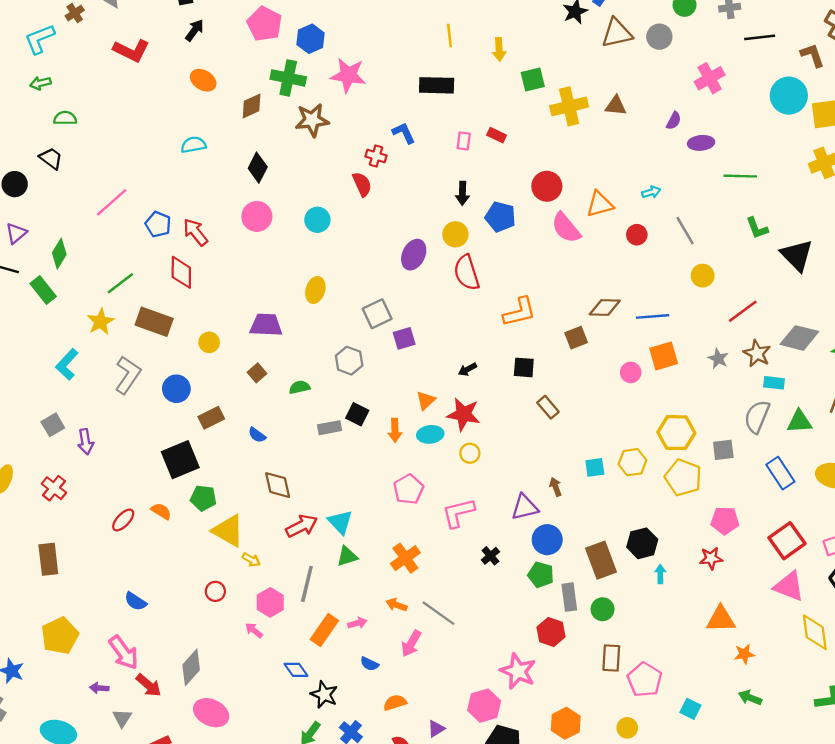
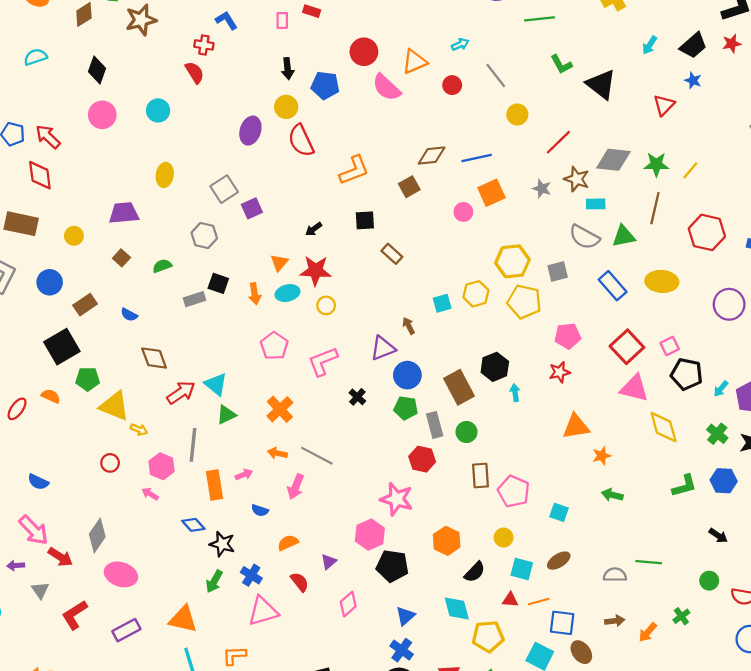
gray semicircle: (757, 417) -> (584, 237), turned -76
orange rectangle: (324, 630) -> (215, 485), turned -36

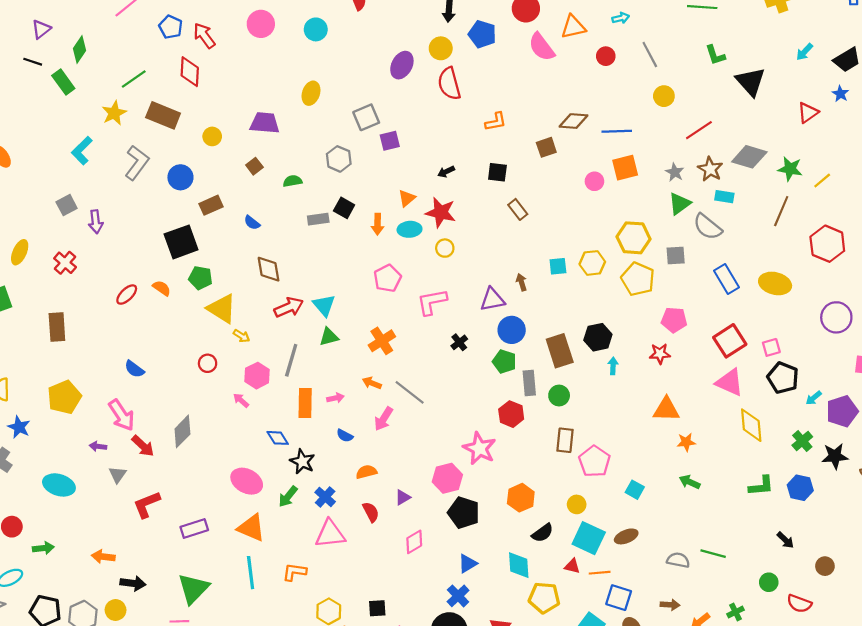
orange L-shape: (354, 170) -> (496, 122), size x0.7
green triangle: (624, 236) -> (680, 204), moved, turned -35
cyan square: (522, 569) -> (589, 538), size x1.4
pink ellipse: (121, 574) -> (247, 481), moved

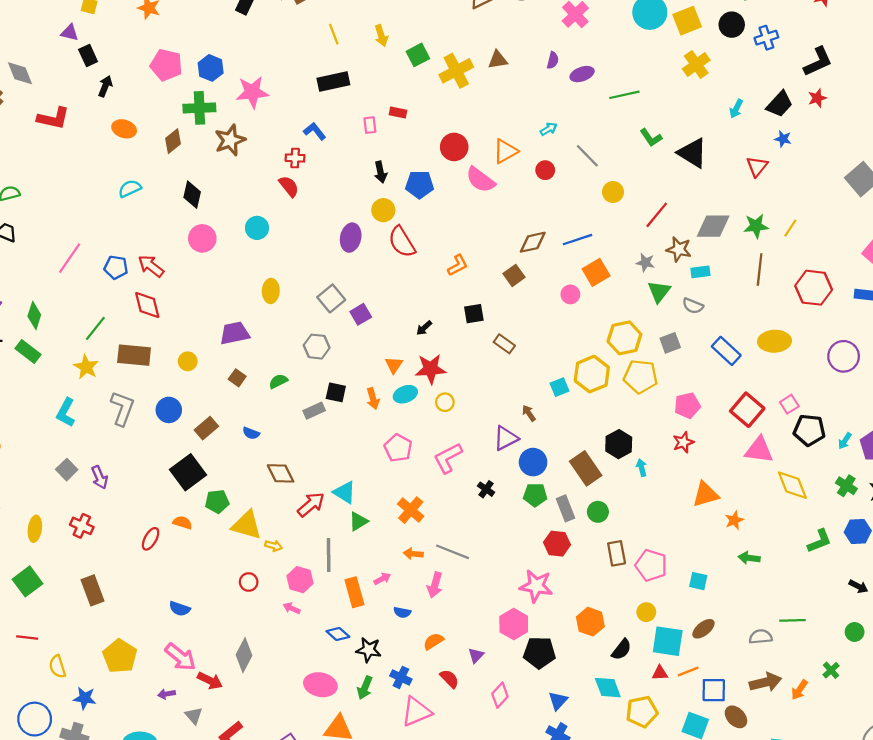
gray semicircle: (708, 227) -> (693, 306), size x0.7
yellow hexagon: (592, 263) -> (592, 374), size x1.4
brown arrow: (670, 605) -> (765, 682), size x1.6

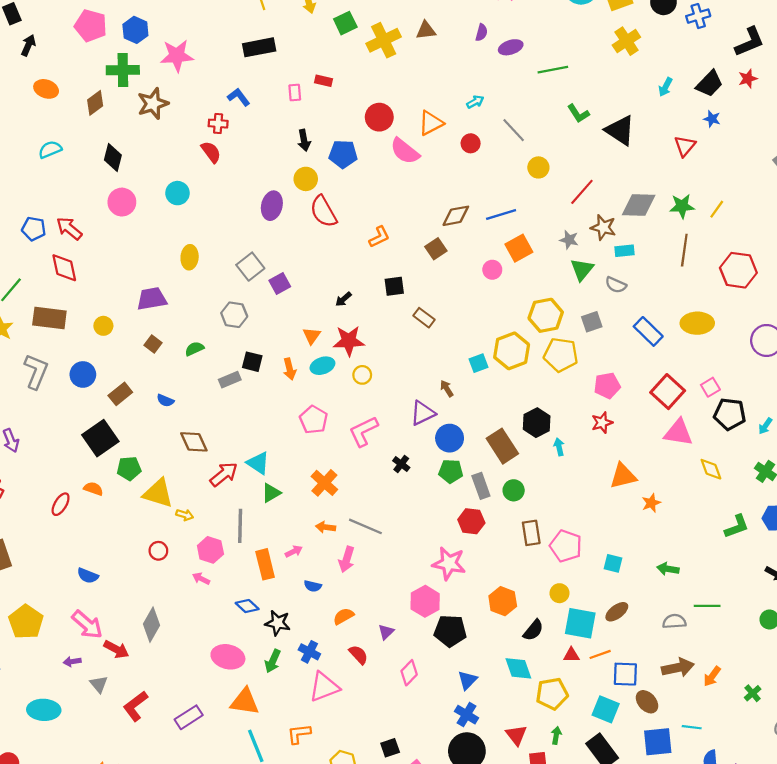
yellow diamond: (792, 485) -> (711, 469), size x0.7
green arrow: (749, 558) -> (668, 569), moved
green cross: (831, 670) -> (753, 693), moved

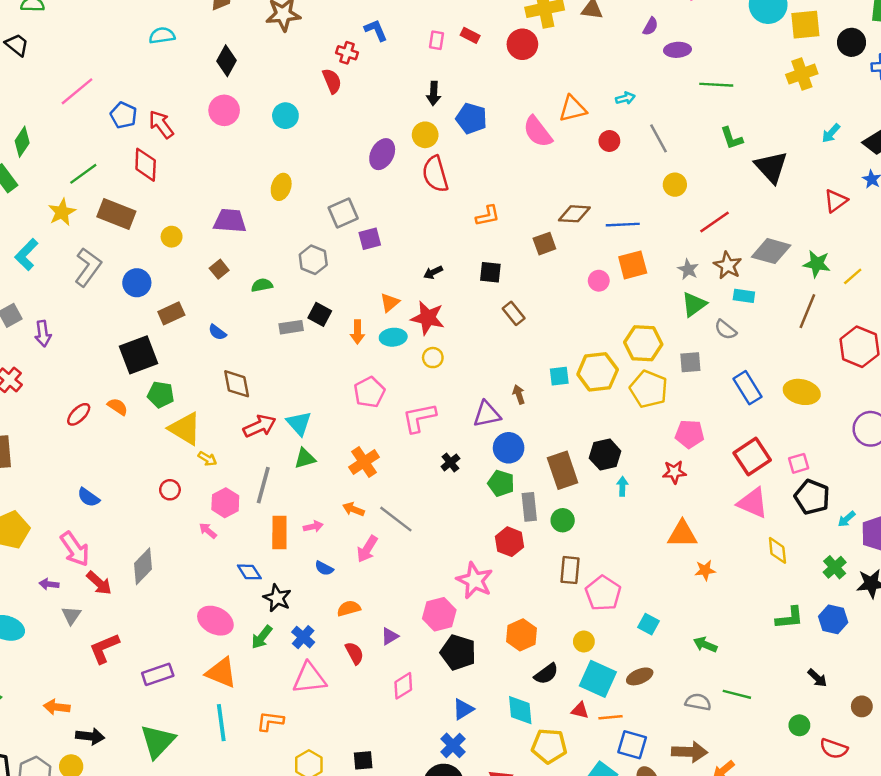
red circle: (379, 117) -> (522, 44), moved

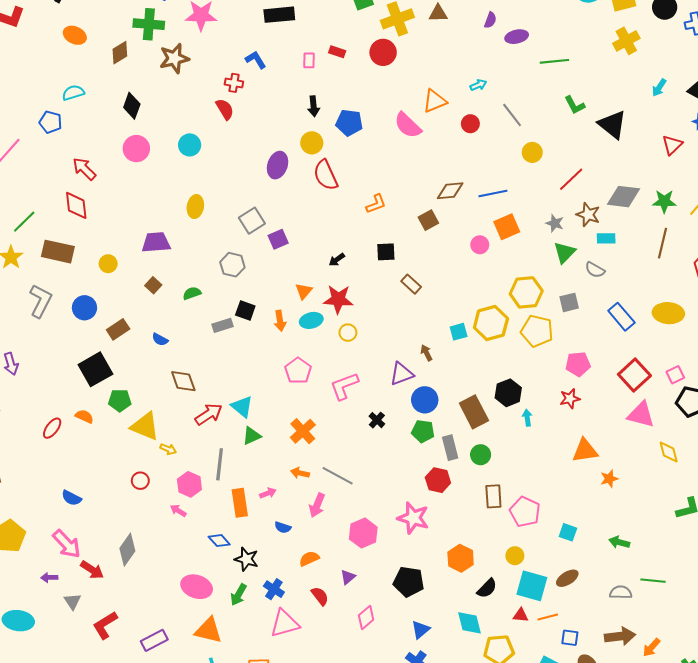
blue pentagon: (124, 115) -> (50, 122), moved
pink hexagon: (439, 614) -> (363, 533), moved
blue square: (632, 745) -> (570, 638), size x0.7

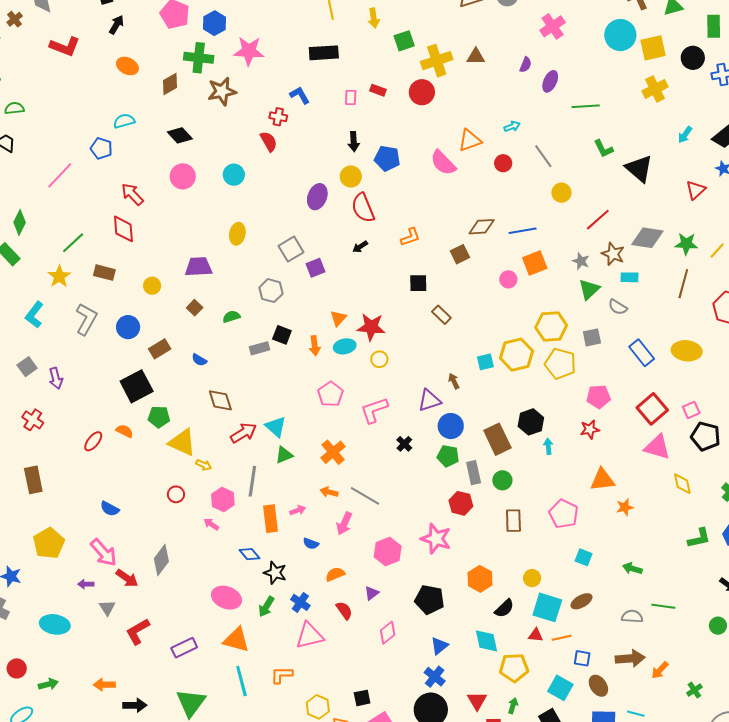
purple ellipse: (517, 37) -> (550, 81), turned -55
black diamond: (132, 106) -> (180, 135), turned -65
brown rectangle: (58, 252) -> (104, 273), size x0.7
black arrow: (337, 260) -> (360, 247), moved
pink pentagon: (525, 512) -> (564, 514), moved

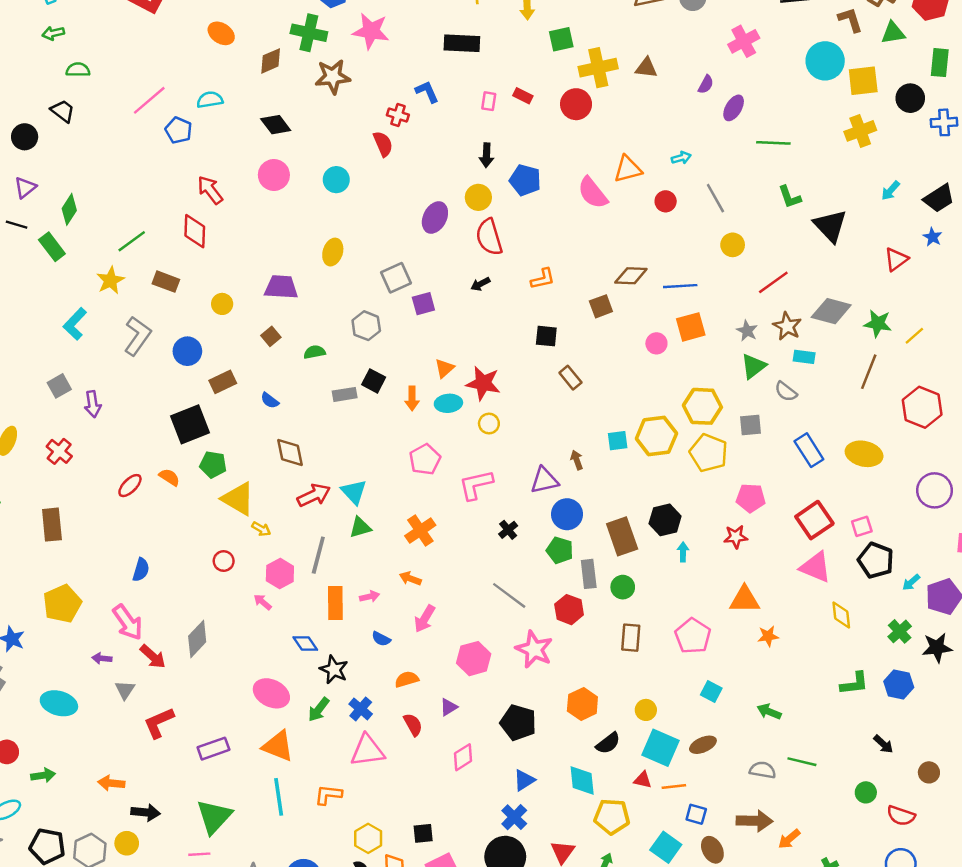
pink line: (60, 175) -> (149, 100), moved
gray line: (365, 496) -> (509, 595), moved
blue semicircle: (110, 509) -> (141, 570), turned -108

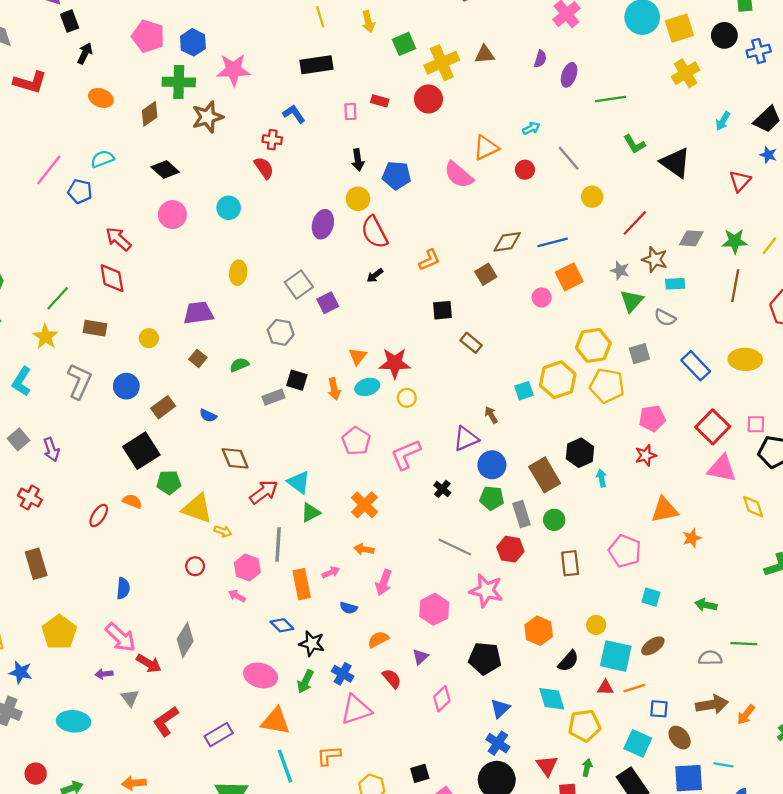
gray diamond: (831, 311) -> (691, 238), size x0.7
pink square: (862, 526) -> (756, 424), turned 30

